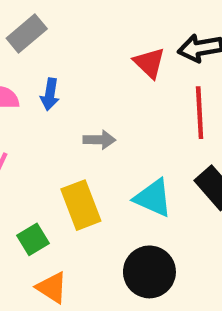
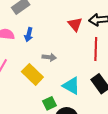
yellow rectangle: (81, 205) -> (32, 74), moved, turned -30
green square: (33, 239) -> (49, 103), moved

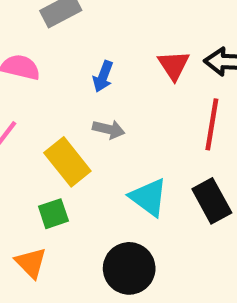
blue arrow: (29, 35) -> (103, 76), moved
green square: (49, 103) -> (53, 214), moved

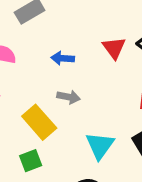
blue arrow: (103, 76) -> (63, 58), turned 75
cyan triangle: (149, 197) -> (100, 146), turned 32

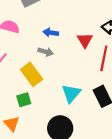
red triangle: (114, 48) -> (85, 40), moved
gray arrow: (68, 97) -> (46, 52), moved

